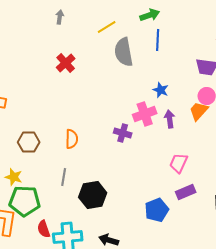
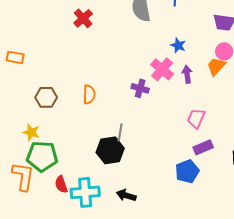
pink cross: (145, 114) -> (162, 69), turned -30
gray line: (64, 177) -> (120, 132), moved
blue pentagon: (157, 210) -> (187, 171), moved

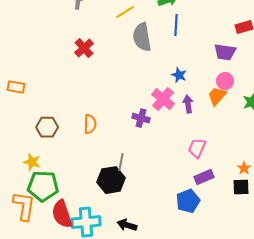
red semicircle: (61, 184) -> (62, 214), size x1.6

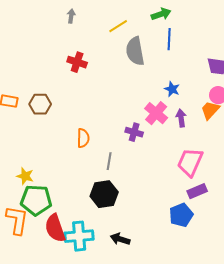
red cross: (84, 48) -> (77, 62), turned -30
brown hexagon: (47, 127) -> (40, 104), moved
pink trapezoid: (197, 148) -> (190, 162), size x1.4
gray line: (121, 162) -> (109, 161), moved

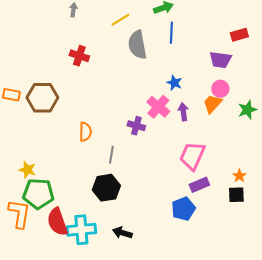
brown hexagon: (40, 104) -> (42, 98), size x1.4

